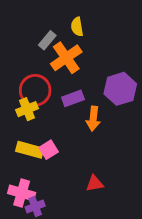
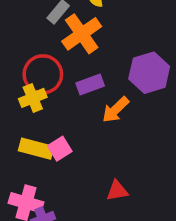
orange arrow: (93, 119) -> (115, 110), turned 40

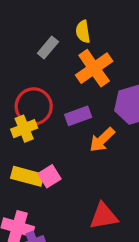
orange cross: (82, 34) -> (94, 68), moved
red triangle: (117, 191) -> (104, 216), size x1.4

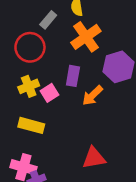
red circle: (34, 106) -> (30, 47), moved
purple rectangle: (78, 116) -> (73, 76), turned -60
pink square: (50, 176) -> (50, 93), moved

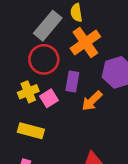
gray rectangle: (48, 20) -> (48, 26), size x1.6
red circle: (30, 47) -> (44, 59), moved

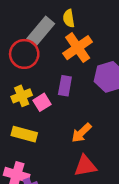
red circle: (44, 59) -> (24, 54), moved
orange arrow: (92, 101) -> (81, 133), moved

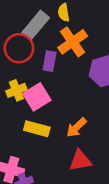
purple rectangle: (65, 86) -> (50, 61), moved
pink square: (42, 102) -> (37, 97), size x1.5
yellow rectangle: (24, 134) -> (37, 129), moved

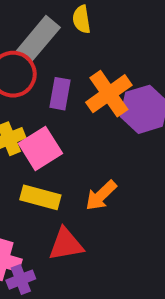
orange cross: (73, 42) -> (109, 94), moved
red triangle: (80, 161) -> (66, 244), moved

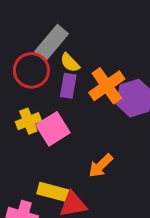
yellow semicircle: (81, 19) -> (70, 63), moved, turned -35
yellow rectangle: (40, 197) -> (53, 192), moved

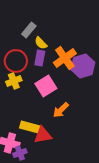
gray rectangle: (51, 43) -> (29, 30), size x0.7
red circle: (31, 70) -> (16, 61), moved
pink square: (53, 129) -> (46, 86), moved

